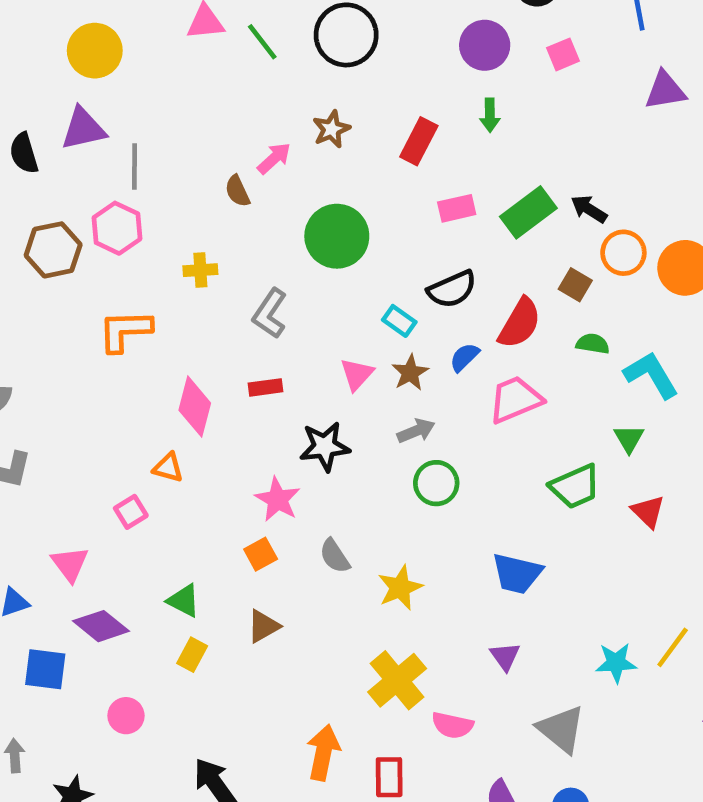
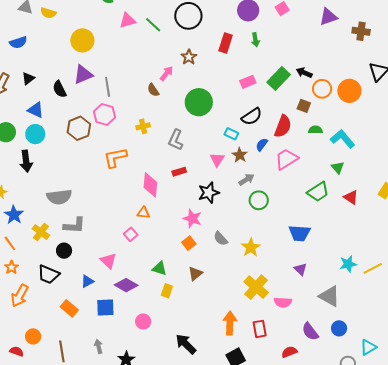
red rectangle: (419, 141) -> (226, 43), moved
yellow line: (673, 647) -> (373, 268), moved, turned 36

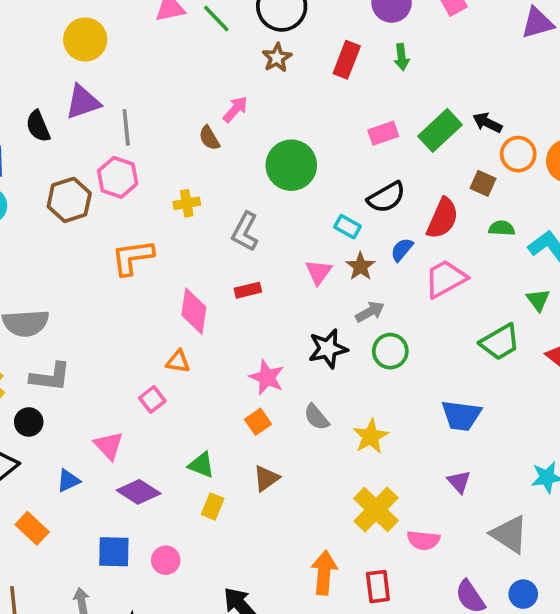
brown star: (189, 57) -> (277, 58), moved
black star: (209, 193) -> (328, 349), moved
blue square: (105, 307) -> (114, 552), moved

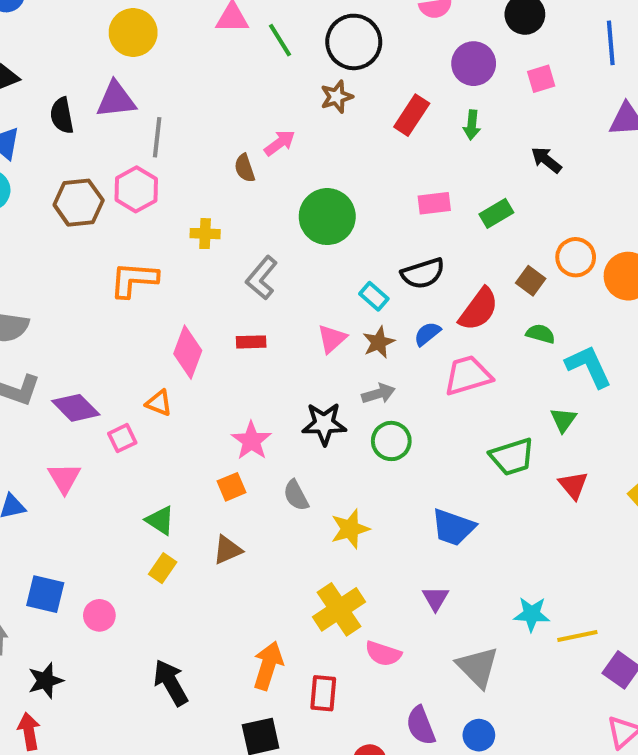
black arrow: (487, 123) -> (546, 160), moved
green rectangle: (440, 130) -> (496, 213), size x0.7
purple diamond: (139, 492) -> (76, 408), moved

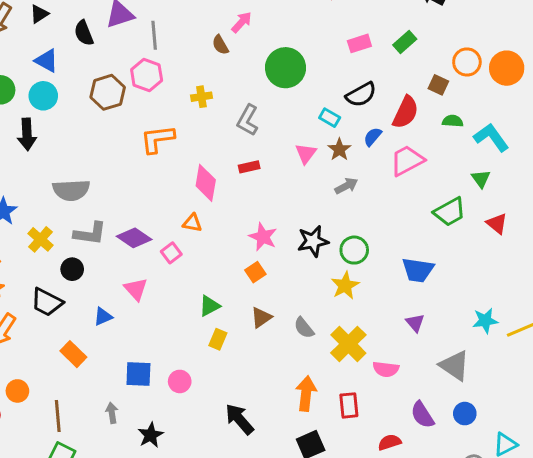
black star: (324, 424) -> (313, 241), moved
green circle: (391, 441) -> (354, 250), moved
gray semicircle: (296, 495) -> (304, 328), moved
green triangle: (160, 520) -> (210, 306), turned -50

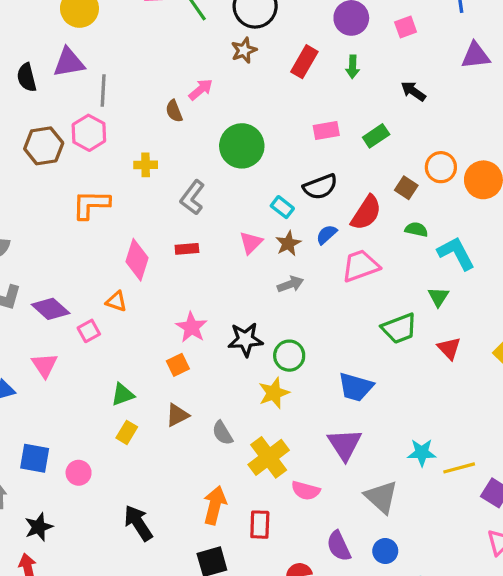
purple triangle: (415, 323) -> (345, 444), size x1.6

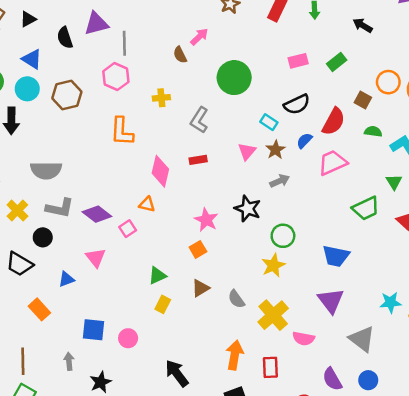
brown hexagon: (44, 146) -> (67, 95), moved
orange L-shape: (91, 204) -> (122, 131), turned -84
black star: (245, 340) -> (248, 209), moved, turned 30

